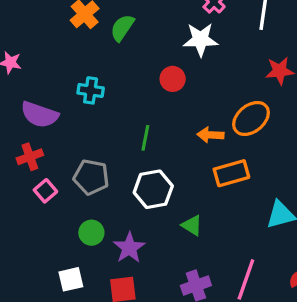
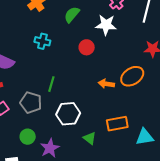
green semicircle: (122, 28) -> (72, 15), moved
cyan cross: (91, 90) -> (42, 41), moved
green line: (145, 138) -> (51, 84), moved
orange rectangle: (231, 173) -> (117, 124), moved

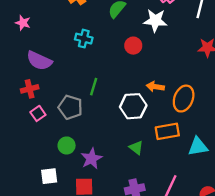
orange ellipse: (132, 76) -> (184, 99), moved, turned -35
white hexagon: (68, 114) -> (133, 106), moved

